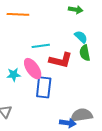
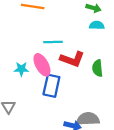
cyan semicircle: (81, 37) -> (97, 25), moved, turned -48
green semicircle: (85, 53) -> (97, 68), moved

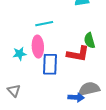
red L-shape: (72, 59) -> (78, 54), moved
pink ellipse: (42, 65) -> (38, 47), turned 35

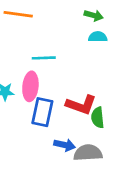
green semicircle: (90, 40) -> (98, 118), moved
blue arrow: (76, 97) -> (65, 145), moved

